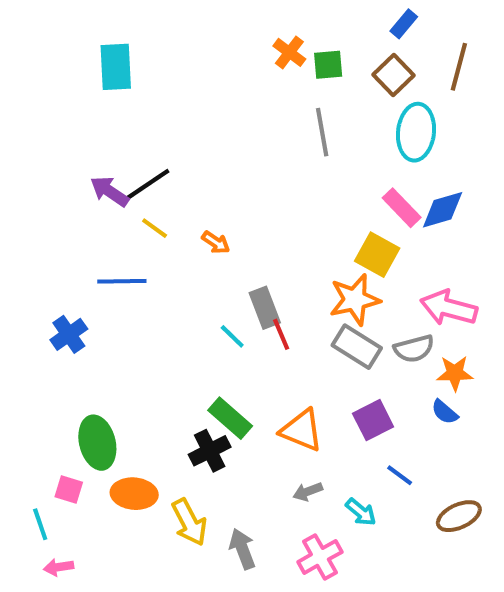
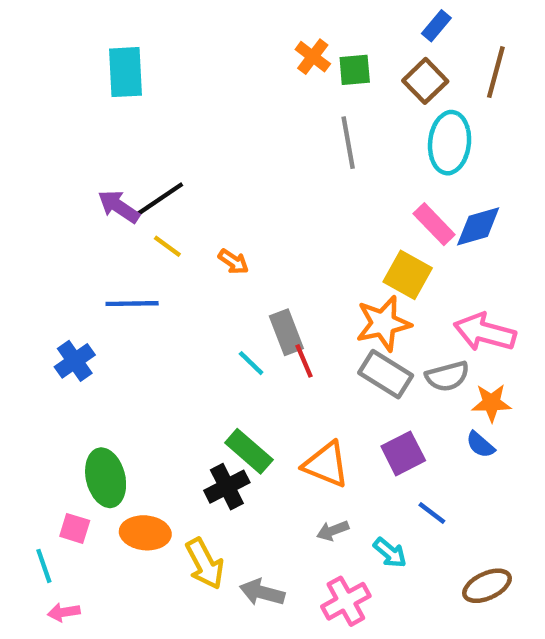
brown ellipse: (459, 516) -> (487, 586), moved
gray arrow: (242, 549) -> (262, 592), turned -54

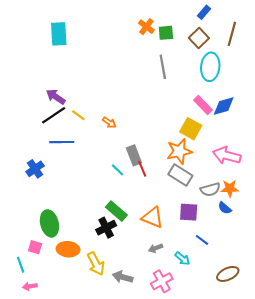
black line: (158, 200) -> (54, 115), moved
gray semicircle: (447, 376) -> (210, 189), moved
purple square: (403, 453) -> (189, 212), turned 30

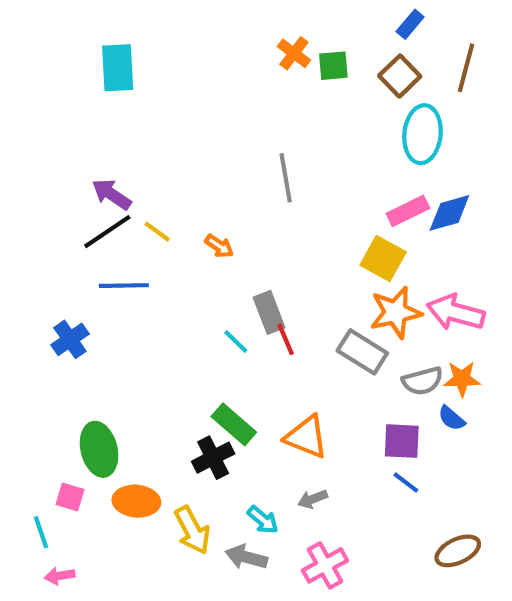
gray line: (163, 67) -> (286, 178), moved
pink rectangle: (203, 105) -> (408, 211), turned -72
orange star: (179, 151) -> (396, 312), moved
purple square: (189, 212) -> (402, 441), moved
cyan arrow: (182, 259) -> (263, 520), moved

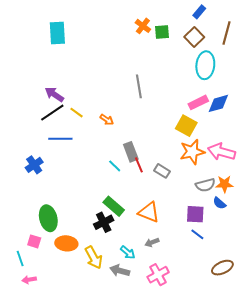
gray rectangle: (362, 352) -> (162, 171), moved, size x0.7

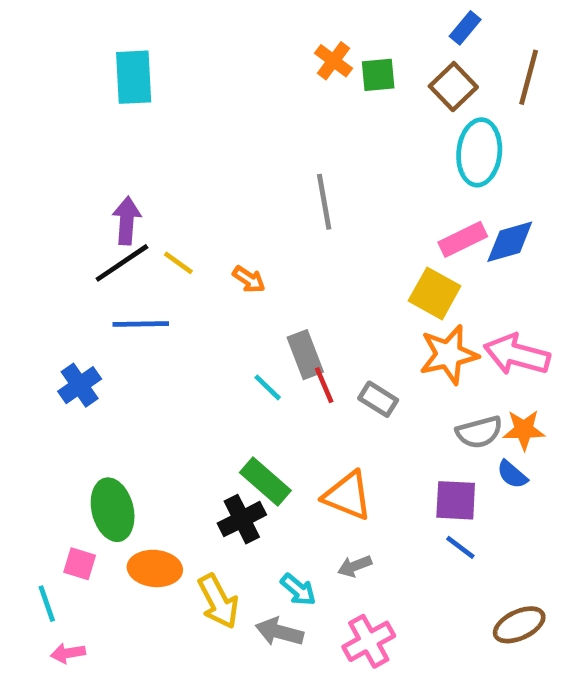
purple arrow: (54, 94) -> (127, 221), turned 60

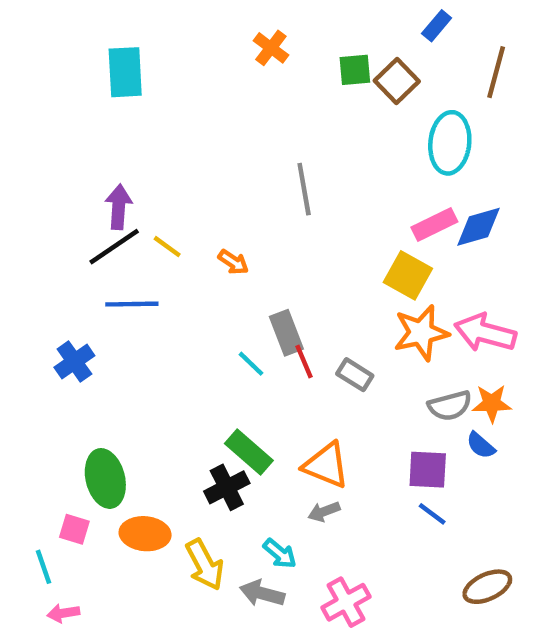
orange cross: (333, 61) -> (271, 48), moved
brown square: (453, 87) -> (397, 81), moved
gray arrow: (355, 566) -> (324, 512), moved

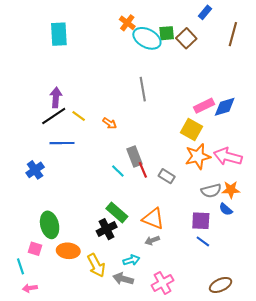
cyan ellipse: (450, 143) -> (147, 38), moved, turned -68
cyan arrow: (280, 554) -> (131, 260), turned -56
brown ellipse: (487, 587) -> (221, 285), moved

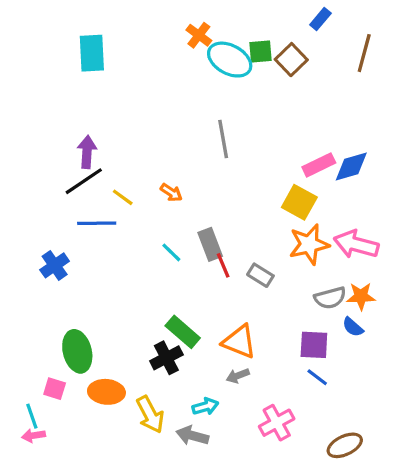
yellow line: (79, 116) -> (123, 197), moved
cyan line: (118, 171) -> (171, 252), moved
pink cross: (162, 283) -> (277, 423), moved
pink arrow: (30, 288) -> (34, 436), moved

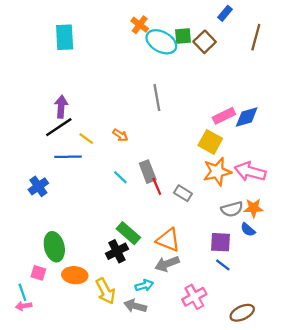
gray arrow: (238, 376) -> (167, 264), size x1.5

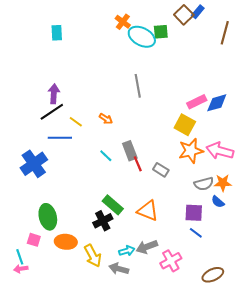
cyan rectangle: (65, 37) -> (57, 33), size x0.7
brown square: (205, 42) -> (184, 15), moved
blue cross: (38, 186) -> (34, 164), size x1.5
gray arrow: (167, 264) -> (147, 247), moved

